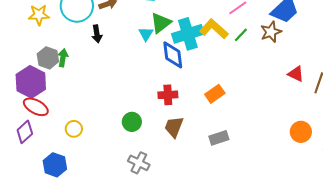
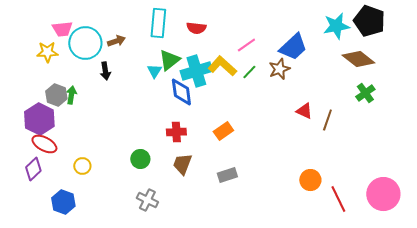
orange circle: (301, 132) -> (310, 180), moved

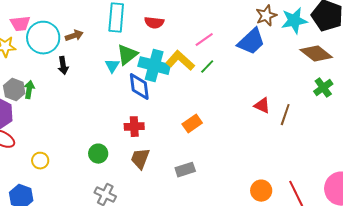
brown star: (279, 69) -> (266, 16), moved
cyan cross: (196, 71) -> (154, 66), turned 32
orange rectangle: (223, 131) -> (192, 124), moved
orange circle: (310, 180) -> (261, 191), moved

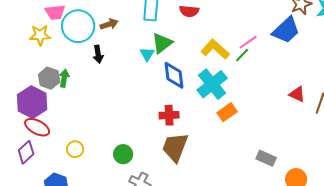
pink line: (204, 40) -> (248, 42), moved
cyan cross: (154, 66) -> (212, 84), moved, turned 36
green circle: (98, 154) -> (123, 154), moved
brown trapezoid: (140, 159) -> (175, 147), size x1.4
gray rectangle: (185, 170) -> (266, 158), moved, turned 42

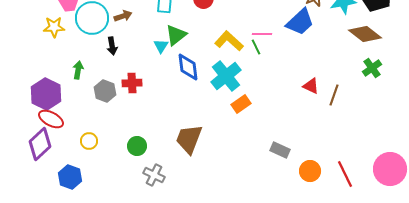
pink line: (248, 42) -> (262, 34), turned 36
green line: (242, 55) -> (256, 47), turned -70
gray hexagon: (49, 78) -> (105, 91), moved
red cross: (169, 115) -> (132, 83), moved
purple diamond: (26, 152) -> (40, 144), size x1.4

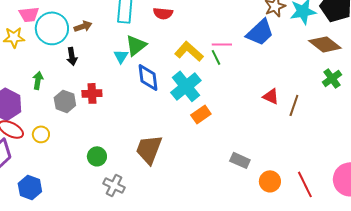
yellow circle: (89, 141) -> (41, 134), moved

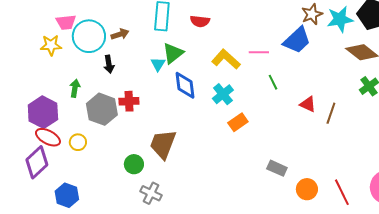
green line: (216, 57) -> (273, 82), moved
cyan cross: (186, 86) -> (223, 94), size x0.7
gray hexagon: (65, 101) -> (102, 109), size x1.4
brown trapezoid: (149, 149) -> (163, 144), moved

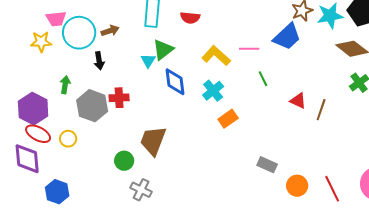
purple diamond: (37, 162) -> (27, 159), turned -52

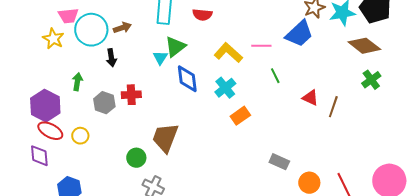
yellow star: (41, 42) -> (53, 39), turned 30
gray hexagon: (92, 106) -> (104, 103), size x0.7
purple diamond: (27, 159) -> (39, 156), size x0.7

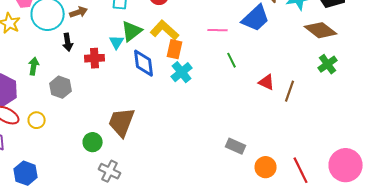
yellow L-shape: (228, 53) -> (165, 30), moved
red cross: (131, 95) -> (95, 58), moved
orange rectangle: (240, 116) -> (175, 49), moved, turned -42

